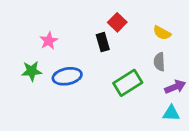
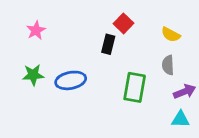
pink star: (49, 41) -> (36, 30), moved
black rectangle: (103, 42) -> (108, 44), turned 30
green rectangle: (128, 83) -> (135, 87), turned -48

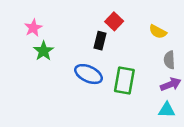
gray semicircle: (168, 65) -> (169, 60), moved
green star: (33, 75) -> (44, 51), moved, turned -30
blue ellipse: (71, 80) -> (88, 74), moved, turned 36

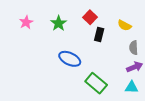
black rectangle: (100, 41) -> (99, 34), moved
green star: (44, 51) -> (59, 23), moved
green rectangle: (124, 80) -> (96, 83), moved, turned -60

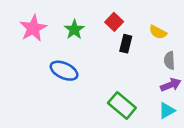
pink star: (26, 22) -> (33, 28), size x1.5
blue ellipse: (70, 59) -> (64, 71), moved
cyan triangle: (132, 87) -> (167, 111), turned -32

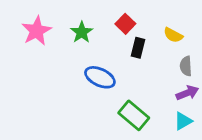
blue ellipse: (64, 71) -> (100, 77), moved

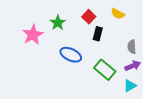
pink star: (37, 31) -> (33, 35), moved
yellow semicircle: (173, 35) -> (118, 14), moved
green rectangle: (134, 115) -> (105, 70), moved

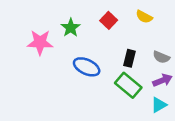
black rectangle: (98, 34) -> (129, 58), moved
pink star: (33, 35) -> (40, 42), turned 30
gray semicircle: (132, 47) -> (161, 57), turned -64

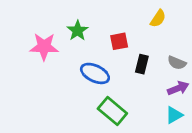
yellow semicircle: (144, 17) -> (158, 19), turned -84
red square: (109, 20) -> (119, 41), moved, turned 35
green rectangle: (128, 85) -> (112, 111), moved

